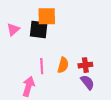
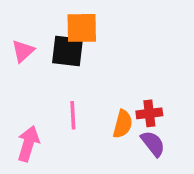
orange semicircle: (63, 65) -> (123, 124), moved
pink arrow: (28, 86) -> (28, 144), moved

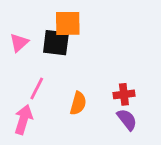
pink line: (73, 115) -> (37, 88), moved, turned 30
orange semicircle: (123, 124) -> (78, 103), moved

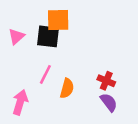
pink line: (37, 88) -> (45, 74), moved
red cross: (124, 94) -> (106, 81), turned 30

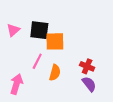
orange square: (58, 20) -> (55, 41), moved

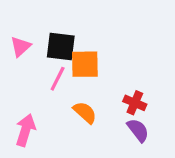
pink line: (37, 61) -> (58, 79), moved
orange semicircle: (55, 73) -> (85, 112), turned -63

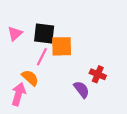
orange semicircle: (85, 112) -> (30, 78), moved
purple semicircle: (138, 130) -> (81, 89), moved

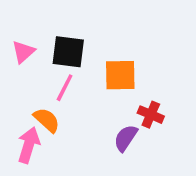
orange square: (62, 46) -> (120, 75), moved
purple semicircle: (81, 89) -> (126, 138), turned -108

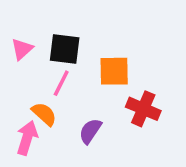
red cross: (151, 115) -> (143, 109), size x1.4
purple semicircle: (126, 138) -> (90, 131), moved

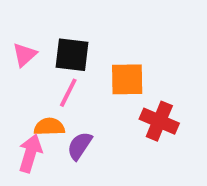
orange semicircle: (44, 114) -> (49, 127), turned -44
purple semicircle: (90, 131) -> (80, 146), moved

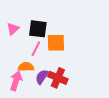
orange square: (127, 79) -> (56, 43), moved
red cross: (159, 121) -> (58, 78), moved

